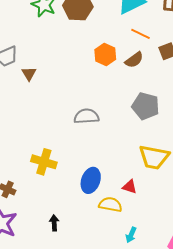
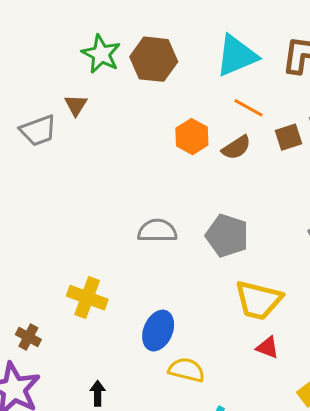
brown triangle: (29, 74) -> (76, 105), moved
gray pentagon: (146, 106) -> (227, 236), moved
red triangle: (130, 187) -> (268, 348), moved

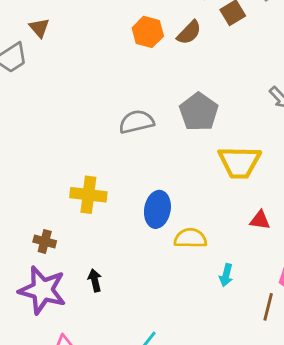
gray pentagon: (227, 236) -> (199, 112), turned 30
red triangle: (268, 348) -> (260, 220), moved
black arrow: (98, 393) -> (95, 280), moved

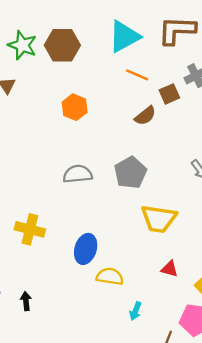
orange hexagon: (148, 32) -> (75, 107), moved
brown semicircle: (189, 33) -> (145, 116), moved

